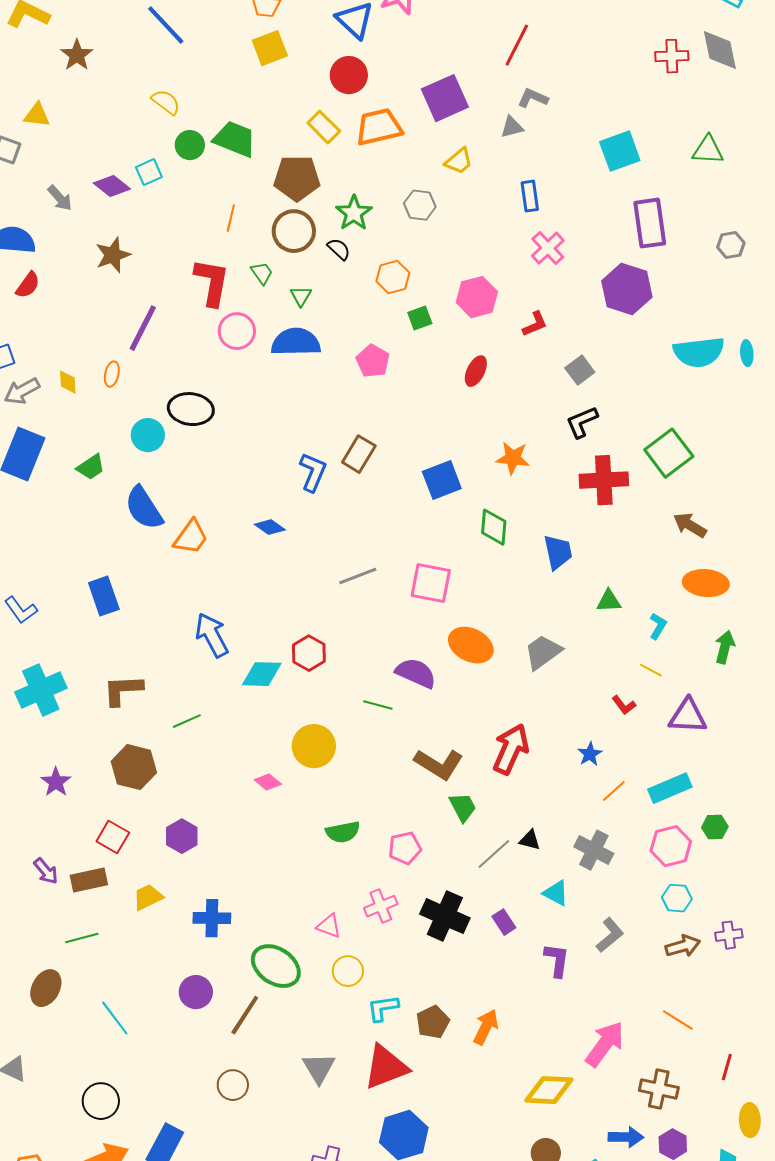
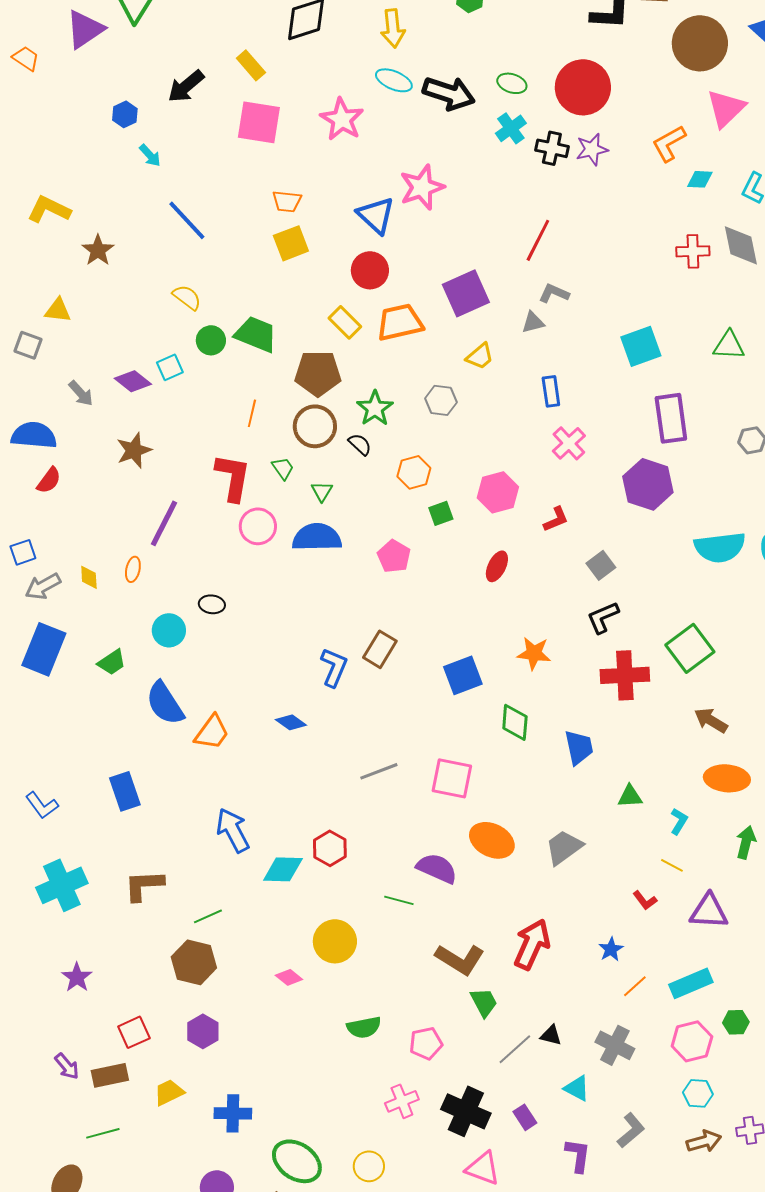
black ellipse: (191, 409) -> (212, 604), size x0.6
brown hexagon: (134, 767) -> (194, 962), moved
red square: (113, 837) -> (134, 1032), turned 36
pink triangle: (329, 926) -> (483, 1168), moved, size x1.4

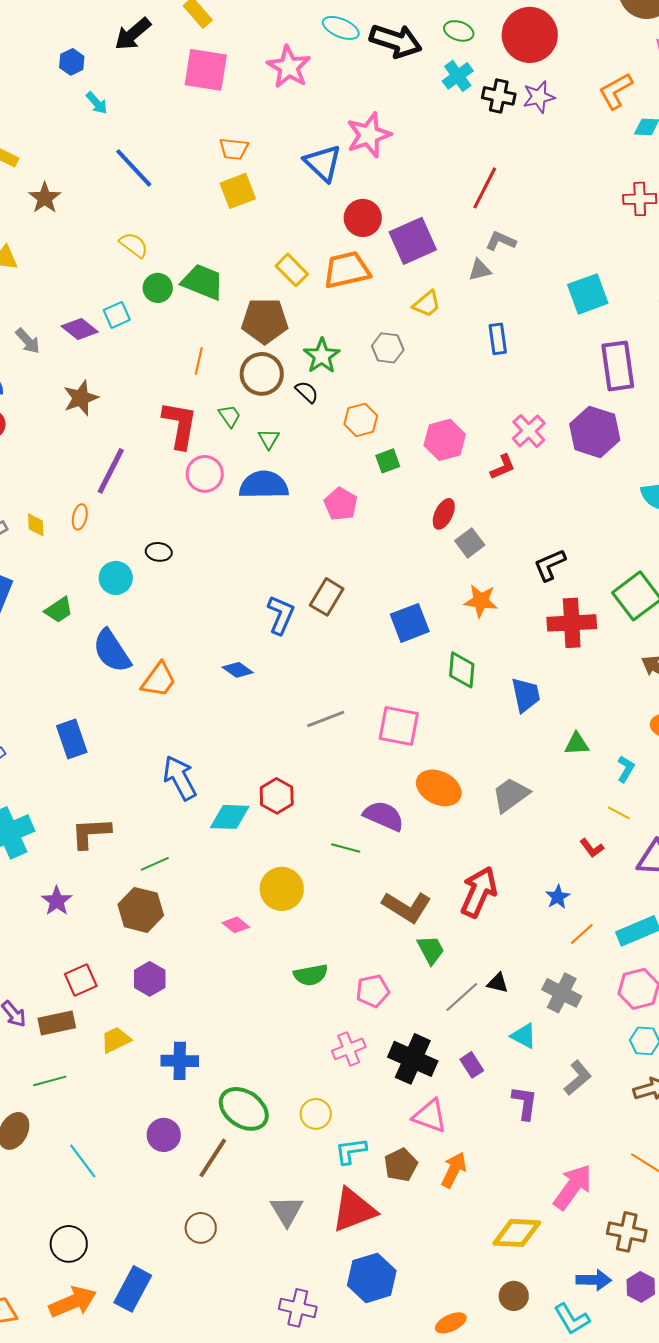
red circle: (370, 270) -> (363, 218), moved
pink cross: (569, 443) -> (529, 431), moved
gray square: (601, 565) -> (470, 543), moved
purple star: (77, 977) -> (57, 901), moved

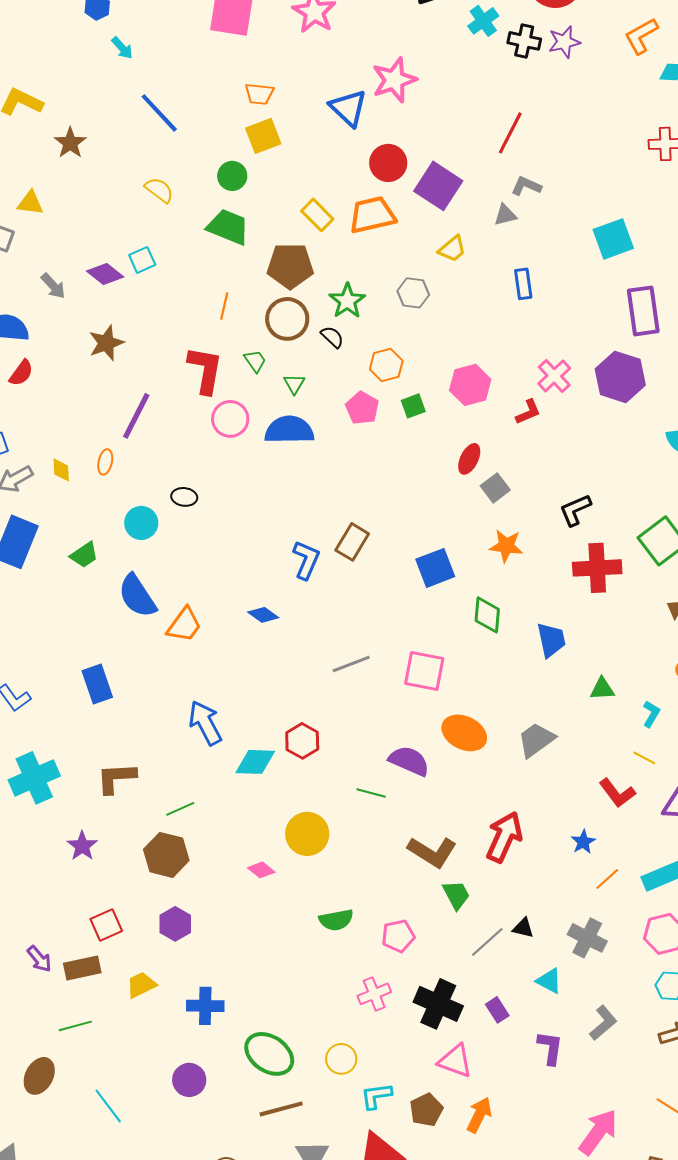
purple square: (413, 241) -> (438, 186), turned -33
green circle: (158, 288) -> (232, 176), moved
pink pentagon: (341, 504) -> (362, 408), moved
red L-shape: (592, 848) -> (617, 793), size x1.5
brown line: (213, 1158) -> (281, 1109), moved, turned 42

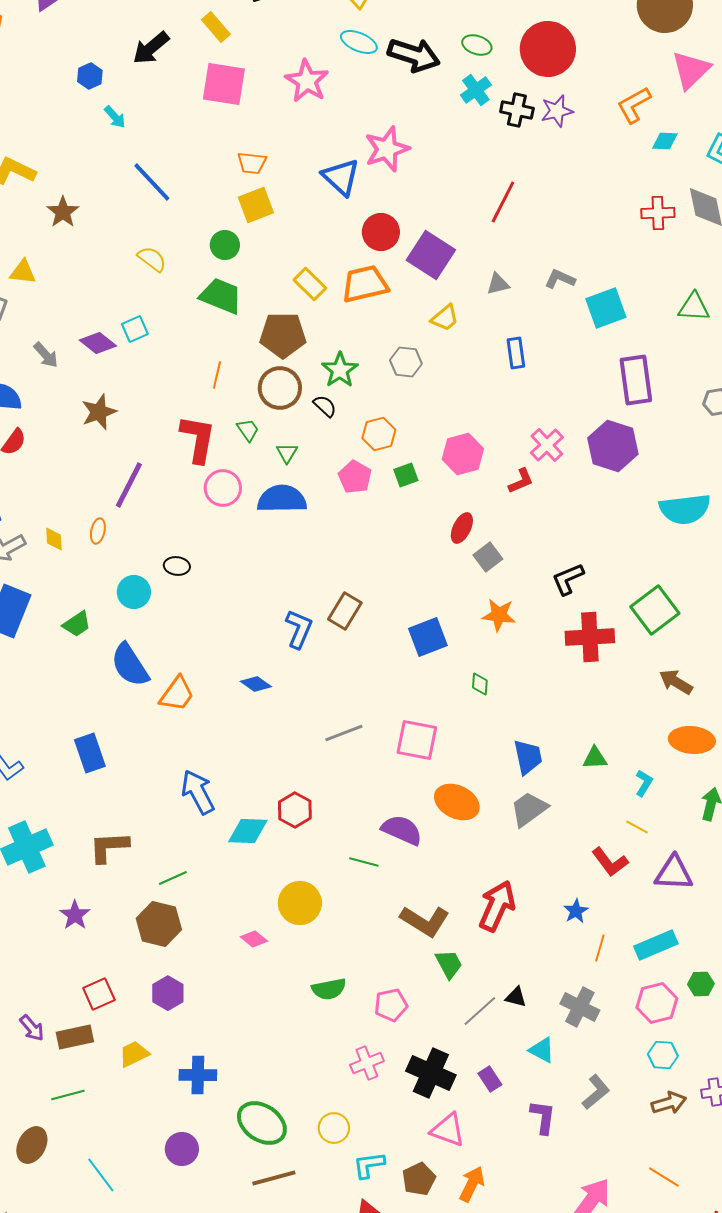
gray L-shape: (526, 186) -> (560, 279), moved
green diamond: (487, 615) -> (480, 684), size x0.6
blue trapezoid: (551, 640) -> (528, 757), moved
orange line: (607, 879) -> (600, 948), turned -32

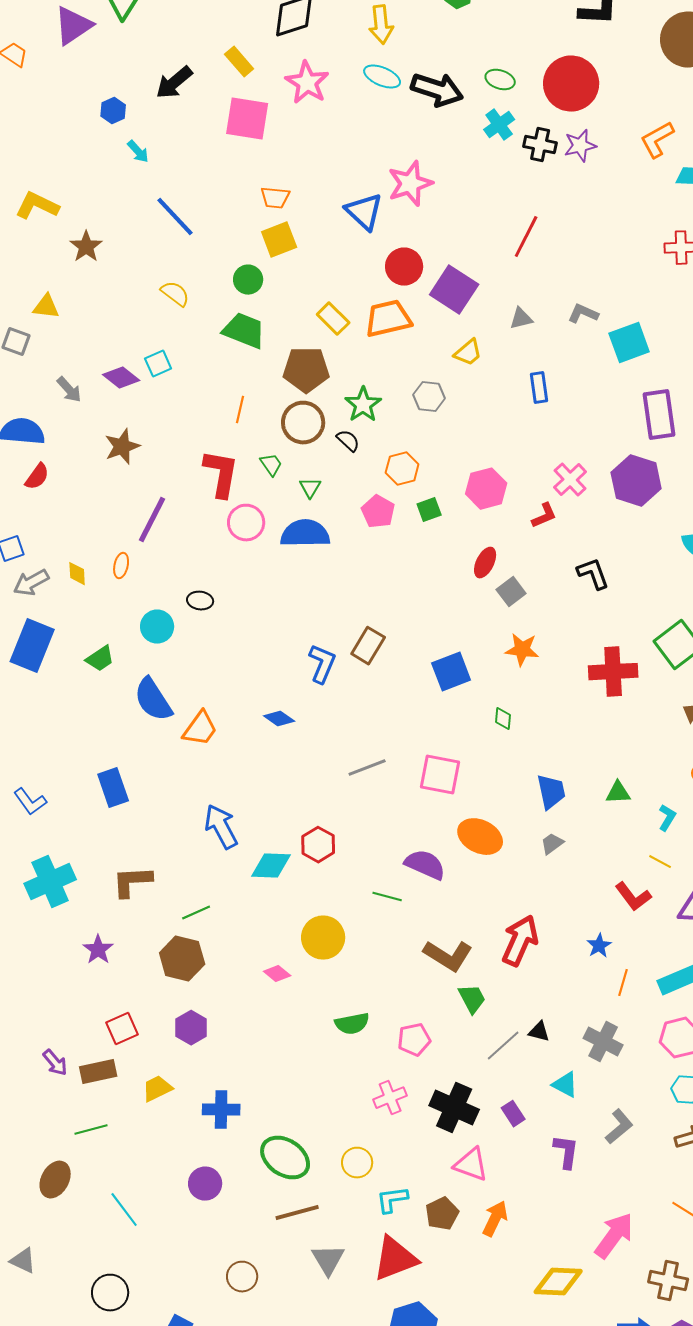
pink star: (307, 81) -> (307, 83), moved
black L-shape: (568, 579) -> (593, 574), moved, turned 93
gray trapezoid: (529, 809) -> (552, 844), size x0.6

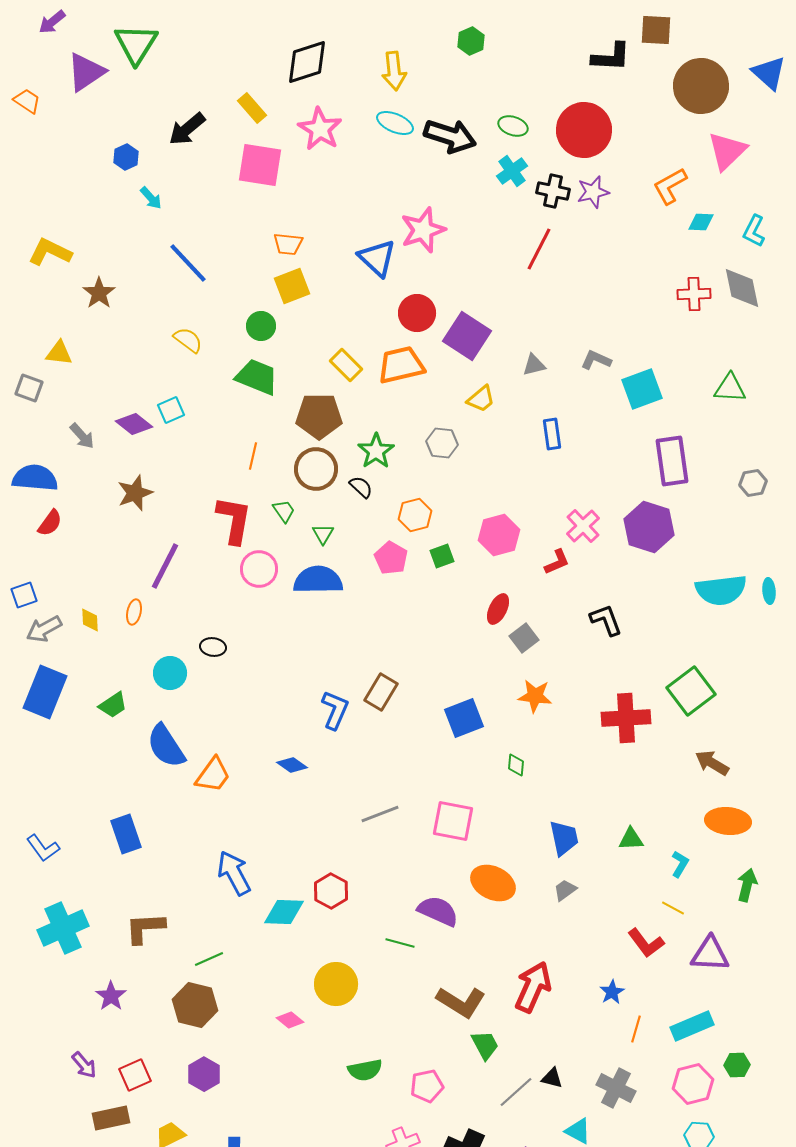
red line: (526, 237) -> (539, 249), moved
purple arrow: (55, 1063) -> (84, 1065), moved

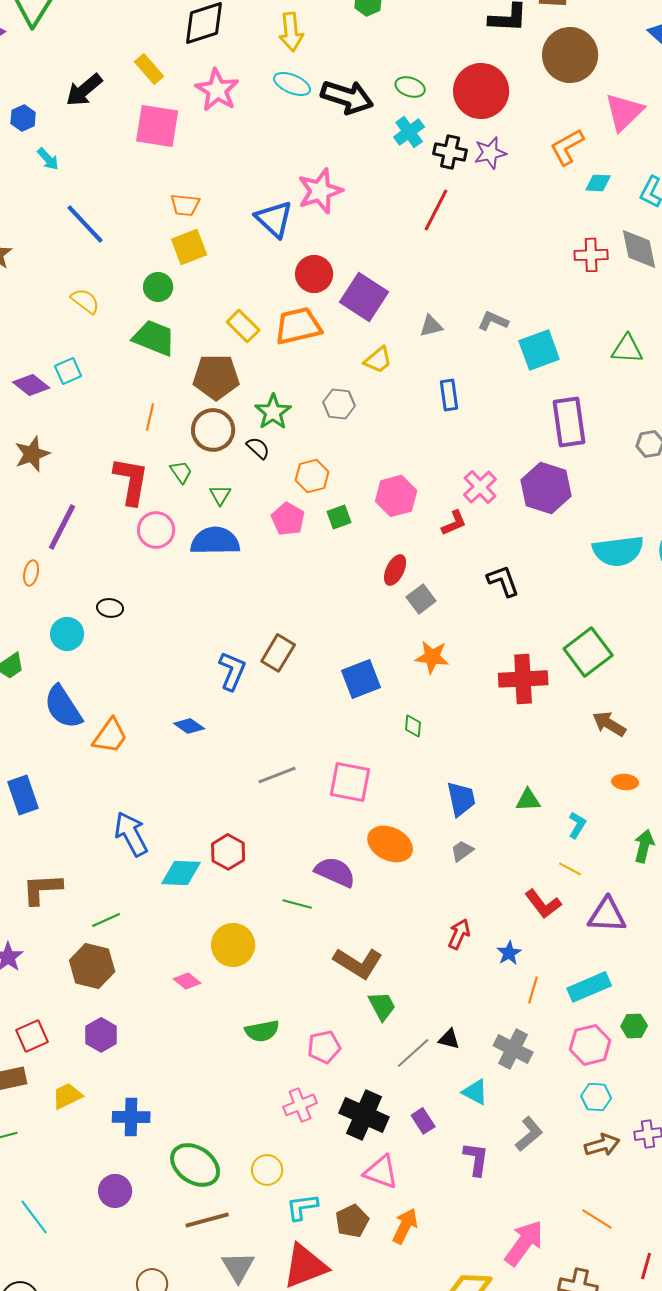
brown circle: (701, 86) -> (570, 55), moved
orange ellipse: (728, 821) -> (625, 782), size x0.6
red arrow: (533, 987) -> (459, 934), moved, size x0.6

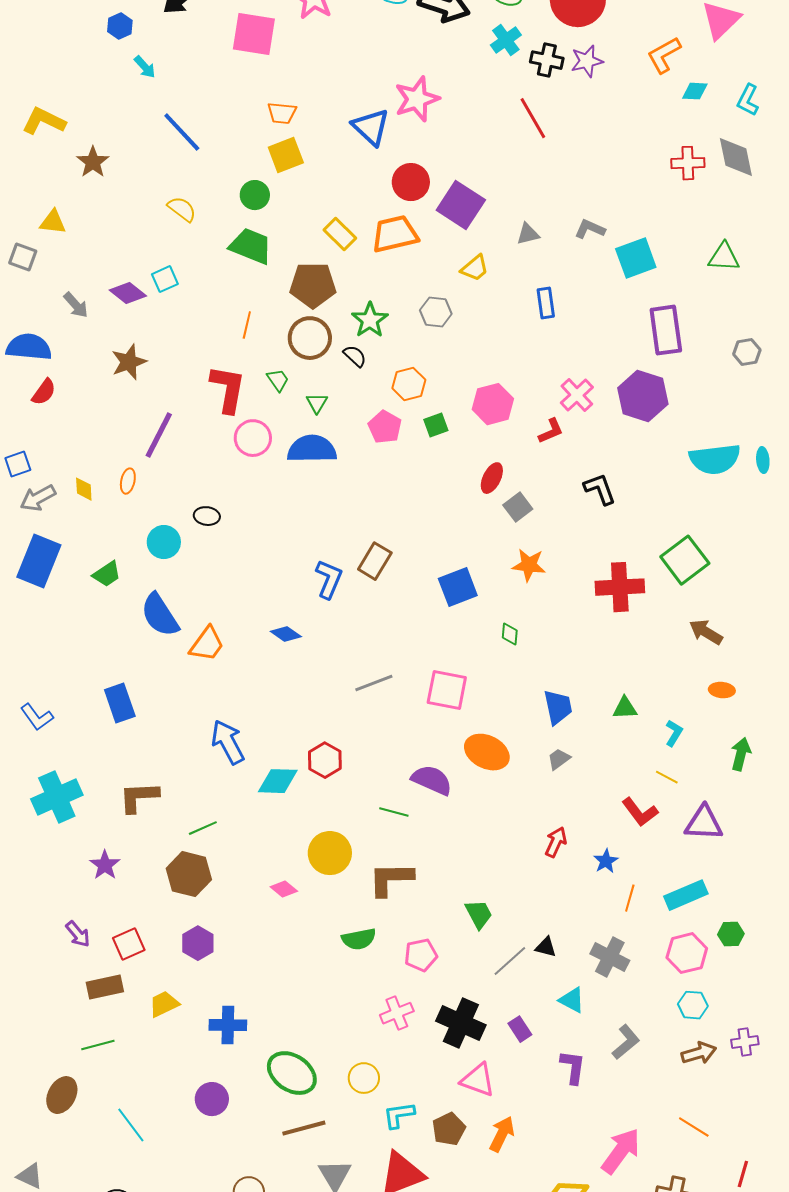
red line: (436, 210) -> (533, 118), turned -57
brown L-shape: (358, 963) -> (391, 879), moved, turned 147

